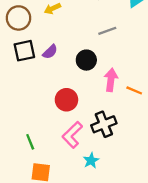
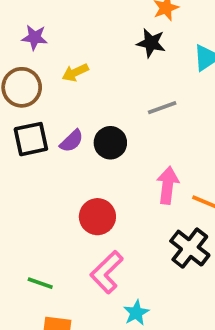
black circle: (86, 60) -> (110, 143), moved
black cross: (104, 124) -> (190, 248), moved, turned -30
green line: (30, 142) -> (40, 283), turned -49

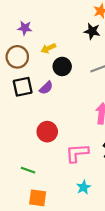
black circle: (110, 143) -> (62, 66), moved
red circle: (97, 217) -> (47, 132), moved
pink L-shape: (107, 272) -> (77, 153), moved, turned 40

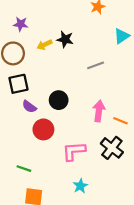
black star: (92, 31) -> (65, 39), moved
black circle: (62, 66) -> (59, 100), moved
purple semicircle: (46, 88) -> (29, 107), moved, turned 80

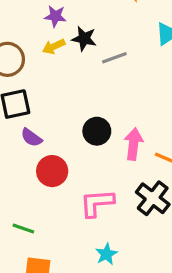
purple star: (21, 24) -> (55, 16), moved
gray line: (96, 65) -> (114, 58), moved
black circle: (59, 100) -> (97, 131), moved

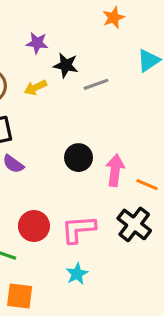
yellow arrow: (54, 47) -> (36, 88), moved
red circle: (52, 171) -> (34, 226), moved
cyan star: (106, 254) -> (77, 274), moved

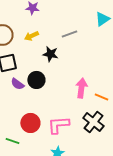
black star: (66, 65) -> (50, 54), moved
black circle: (78, 158) -> (36, 80), moved

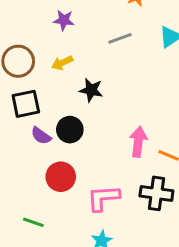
gray line: (69, 34) -> (120, 38), moved
black cross: (93, 122) -> (156, 193), turned -30
red circle: (30, 123) -> (61, 177), moved

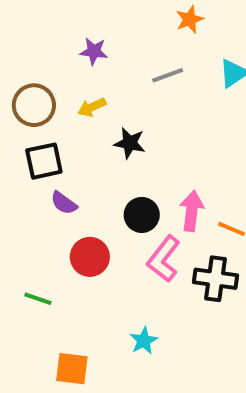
black circle: (70, 130) -> (142, 215), moved
pink L-shape: (103, 198) -> (164, 259), moved, turned -48
green line: (33, 222) -> (38, 299), moved

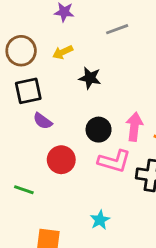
pink L-shape: (164, 259) -> (114, 161), turned -112

